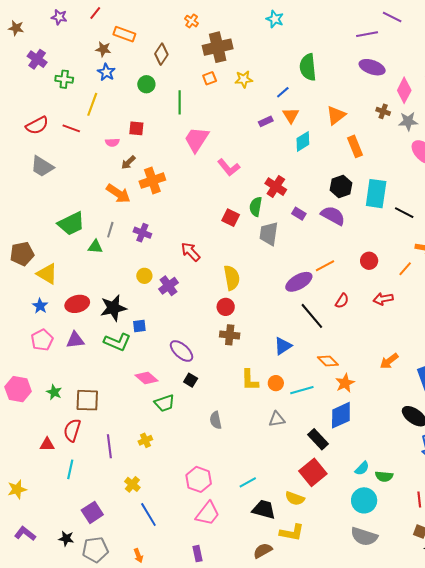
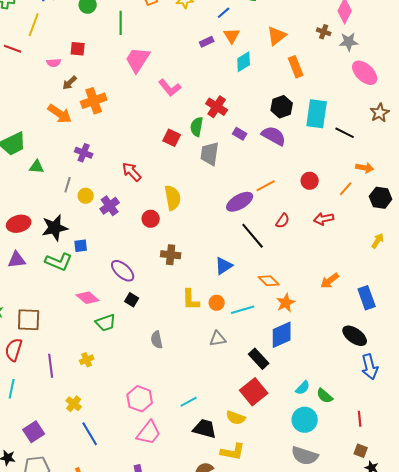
gray line: (110, 230) -> (68, 185), moved
red circle: (226, 307) -> (151, 219), moved
green semicircle: (384, 476) -> (325, 396), turned 36

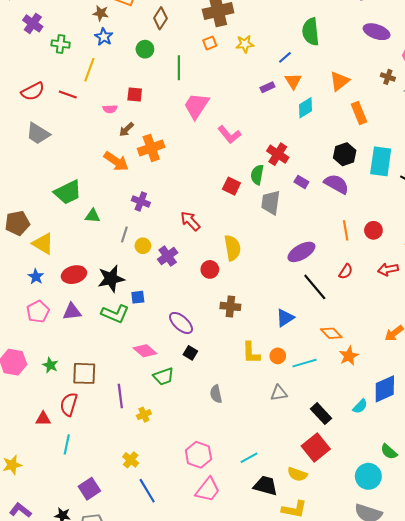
orange line: (266, 186) -> (346, 230), moved, turned -72
blue diamond: (282, 335) -> (385, 389), moved
purple line: (51, 366) -> (120, 396), moved
cyan semicircle: (303, 388) -> (360, 406), moved

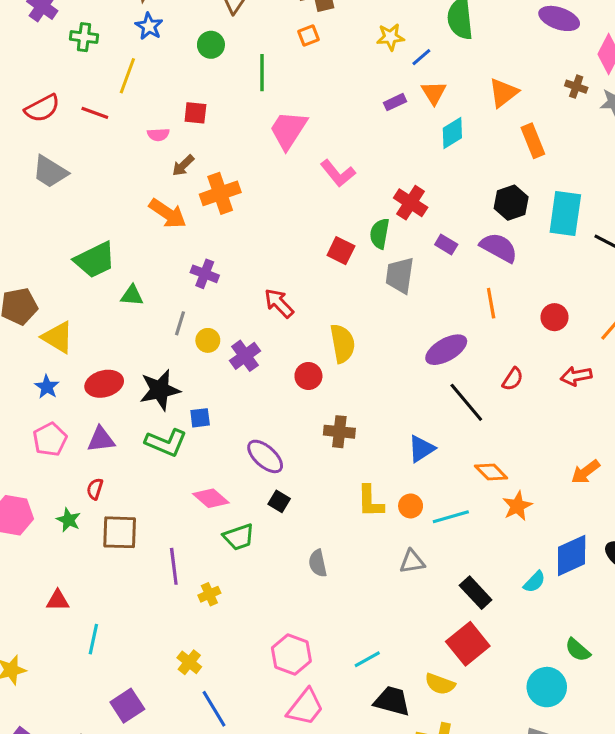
yellow star: (245, 44) -> (390, 37), moved
orange line: (346, 230) -> (491, 303), moved
red semicircle: (69, 404) -> (95, 489), moved, size x0.6

